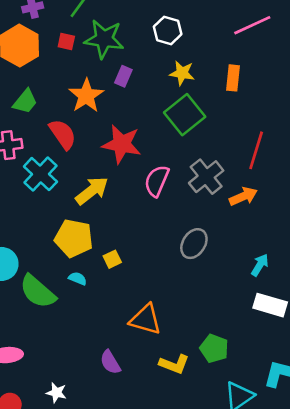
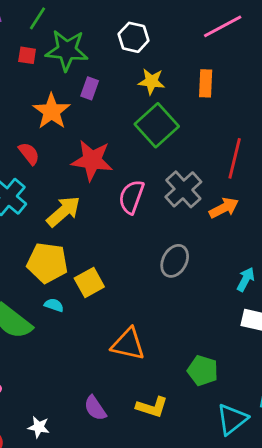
red semicircle: (63, 134) -> (29, 154), size x0.7
yellow square: (112, 259) -> (89, 283), size x1.5
purple semicircle: (110, 362) -> (95, 408), moved
yellow L-shape: (174, 364) -> (152, 407), moved

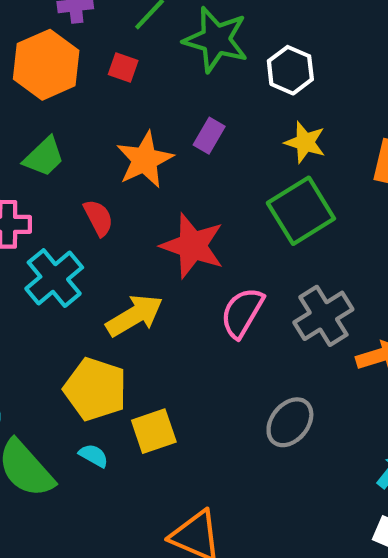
green star: (67, 50) -> (216, 40), moved

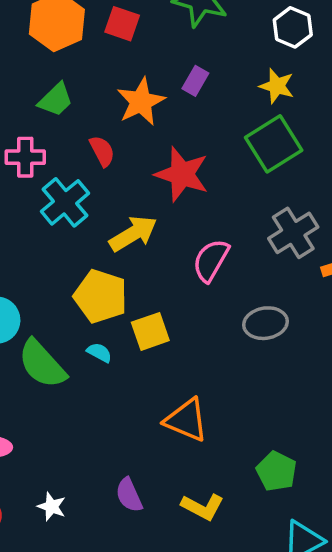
red square: (123, 68) -> (122, 24), size x1.4
white hexagon: (290, 70) -> (293, 27), moved
pink semicircle: (242, 313) -> (211, 260), moved
gray ellipse: (290, 422) -> (265, 323), turned 42

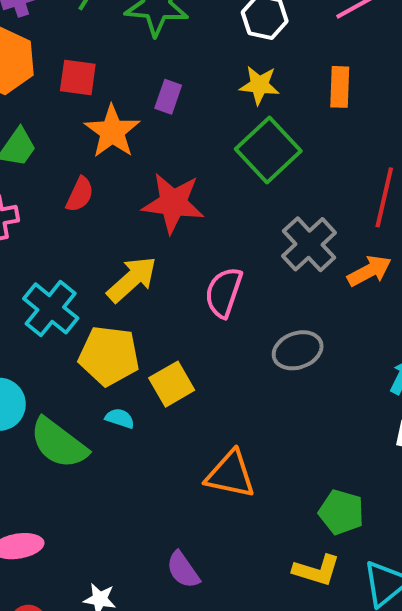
red square: (122, 24) -> (78, 77), moved
red semicircle: (102, 151) -> (80, 194), turned 64
cyan cross: (65, 202) -> (51, 308), moved
yellow L-shape: (202, 507) -> (317, 570), moved

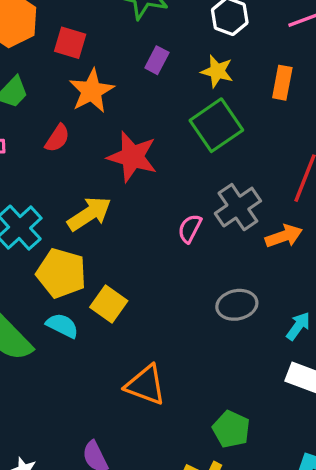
purple rectangle: (168, 97) -> (157, 60), moved
pink semicircle: (224, 292) -> (190, 229), moved, size x0.7
gray ellipse: (298, 350) -> (237, 305), moved
yellow square: (172, 384) -> (109, 304), turned -33
cyan semicircle: (120, 418) -> (62, 326), size x1.4

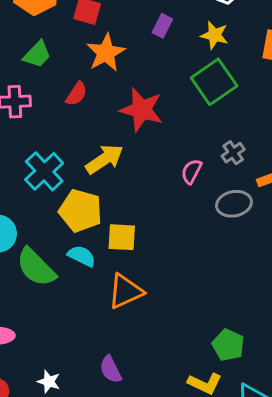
gray cross: (238, 207) -> (233, 153), size x0.6
yellow square: (109, 304) -> (122, 237), turned -32
gray ellipse: (237, 305) -> (234, 204), moved
orange triangle: (146, 385) -> (125, 291), moved, turned -45

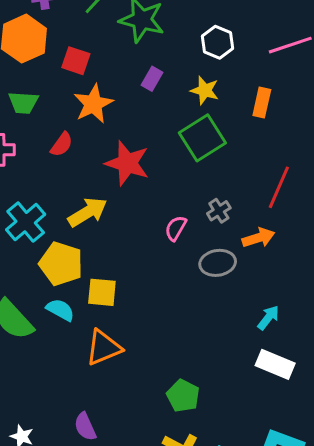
green trapezoid: (37, 54) -> (23, 103), turned 48
green pentagon: (228, 345) -> (183, 396), moved

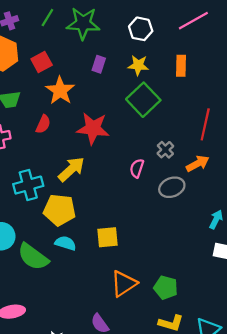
red square: (76, 61) -> (42, 62), turned -36
cyan cross: (26, 222) -> (28, 185), turned 36
yellow square: (102, 292) -> (108, 237), moved
orange triangle: (103, 348) -> (124, 284), moved

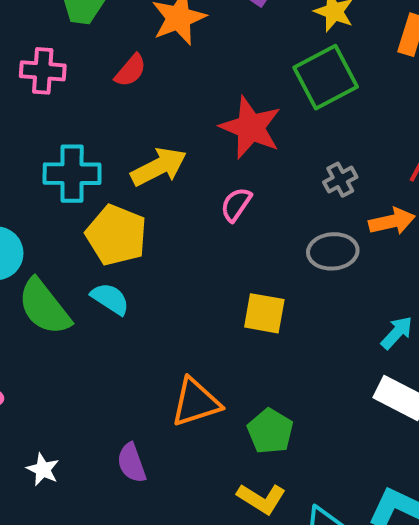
red star: (93, 128) -> (251, 127), moved
pink semicircle: (137, 168) -> (236, 204), moved
yellow square: (108, 237) -> (264, 313), moved

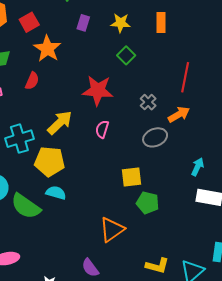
green square: (326, 77) -> (126, 55), size x0.6
green pentagon: (270, 431) -> (148, 203), moved

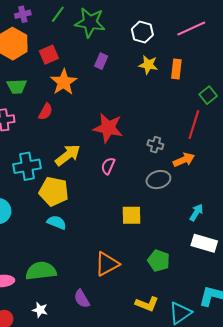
yellow star: (121, 23) -> (148, 65), moved
green square: (126, 55) -> (208, 95), moved
gray cross: (148, 102) -> (155, 145), turned -35
green pentagon: (148, 203) -> (159, 261), moved
green semicircle: (26, 206) -> (41, 271), moved, turned 132

